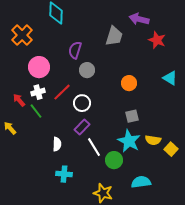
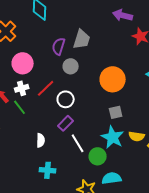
gray trapezoid: (114, 36) -> (82, 39), moved
orange circle: (129, 83) -> (113, 79), size x1.6
cyan semicircle: (141, 182) -> (112, 178), moved

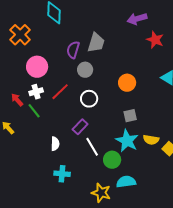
purple arrow: (123, 15) -> (137, 19), turned -30
orange circle: (113, 79) -> (127, 83), size x0.7
white circle: (66, 99) -> (89, 99), moved

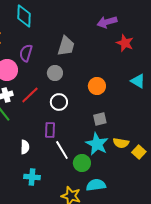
purple semicircle: (73, 50) -> (26, 53), moved
purple rectangle: (80, 127) -> (50, 130), turned -42

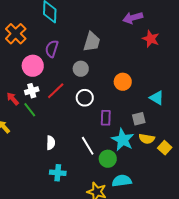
cyan triangle: (138, 81) -> (157, 98), moved
gray square: (100, 119) -> (139, 119), moved
purple rectangle: (50, 130) -> (106, 118), moved

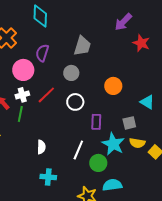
purple arrow: (133, 18) -> (123, 22), turned -30
green line: (30, 110) -> (20, 114), turned 49
white line: (88, 146) -> (78, 150), turned 54

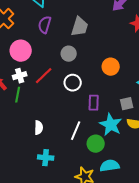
purple semicircle: (42, 53) -> (45, 25), moved

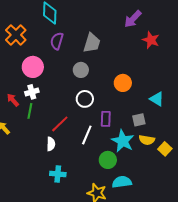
red line: (44, 76) -> (60, 124), moved
white line: (76, 131) -> (87, 135), moved

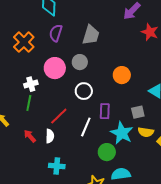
orange cross: (16, 35) -> (24, 42), moved
pink circle: (33, 67) -> (55, 68), moved
red arrow: (13, 100) -> (30, 136), moved

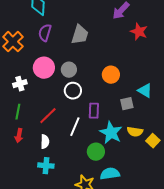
gray circle: (80, 62) -> (69, 70), moved
green line: (29, 103) -> (18, 112), moved
gray square: (138, 112) -> (127, 104), moved
red arrow: (30, 136) -> (19, 136), turned -128
white semicircle: (50, 136) -> (45, 142), moved

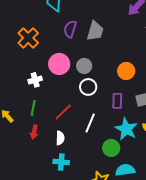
purple semicircle: (45, 33) -> (70, 29), moved
purple rectangle: (94, 111) -> (117, 101), moved

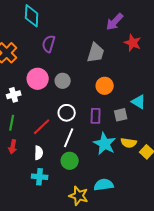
gray trapezoid: (95, 31) -> (96, 53), moved
white circle: (88, 87) -> (67, 113), moved
green circle: (111, 148) -> (70, 161), moved

